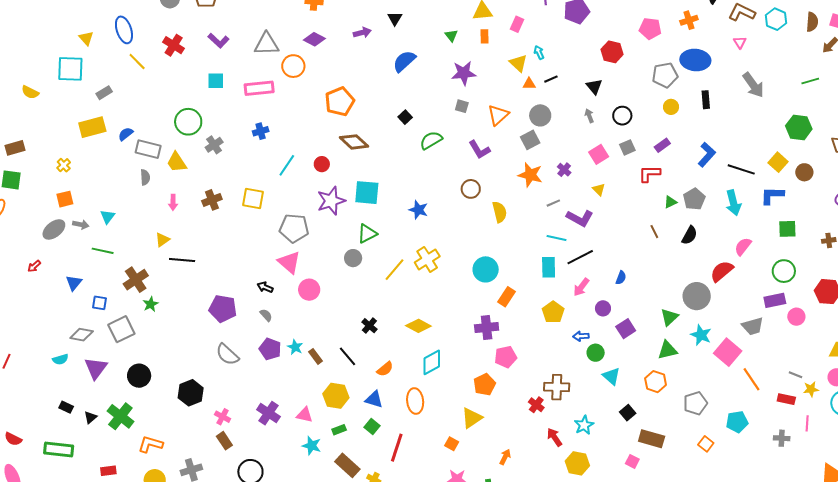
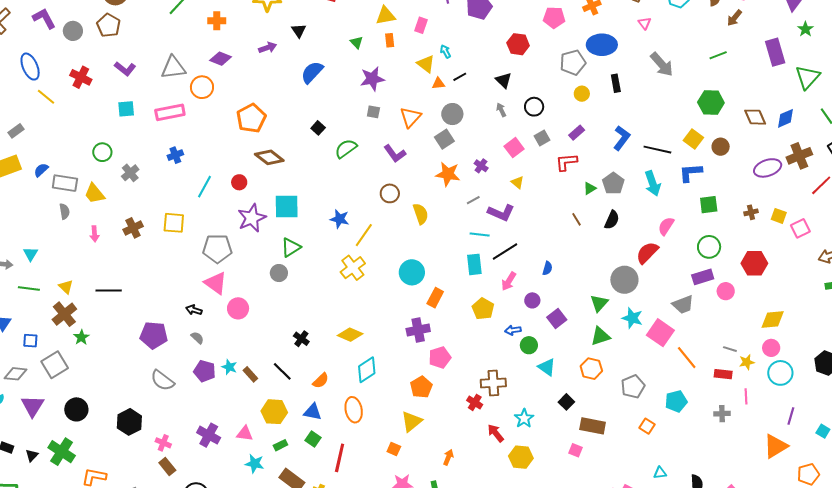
green circle: (188, 122) -> (102, 152), size x0.7
yellow triangle: (162, 240) -> (66, 287), moved, turned -35
yellow line: (395, 270) -> (364, 235), moved

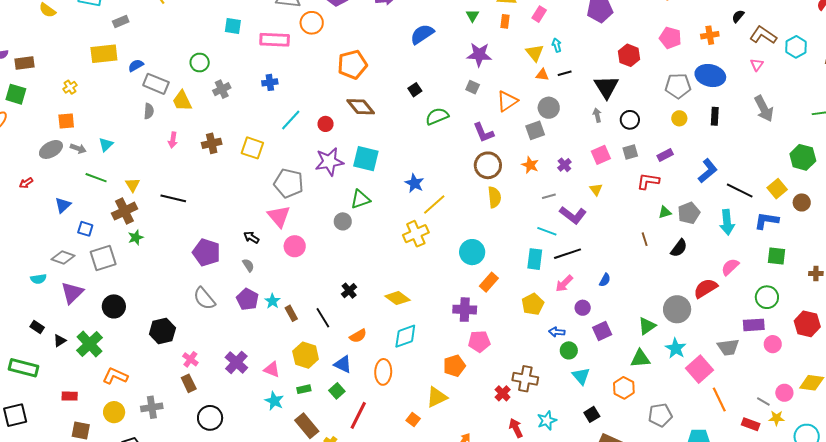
black triangle: (504, 80) -> (606, 87), size x1.5
orange star: (448, 174) -> (530, 165), size x0.7
brown circle: (390, 193) -> (488, 165), moved, size x1.4
pink circle: (771, 348) -> (784, 393), moved

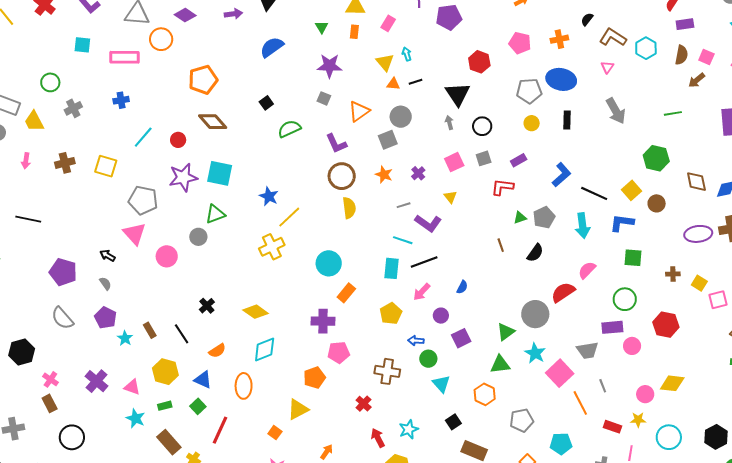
pink circle: (295, 246) -> (167, 256), moved
cyan star: (272, 301) -> (125, 338), moved
brown cross: (525, 379) -> (387, 371), moved
gray line: (763, 401) -> (603, 386), moved, turned 40

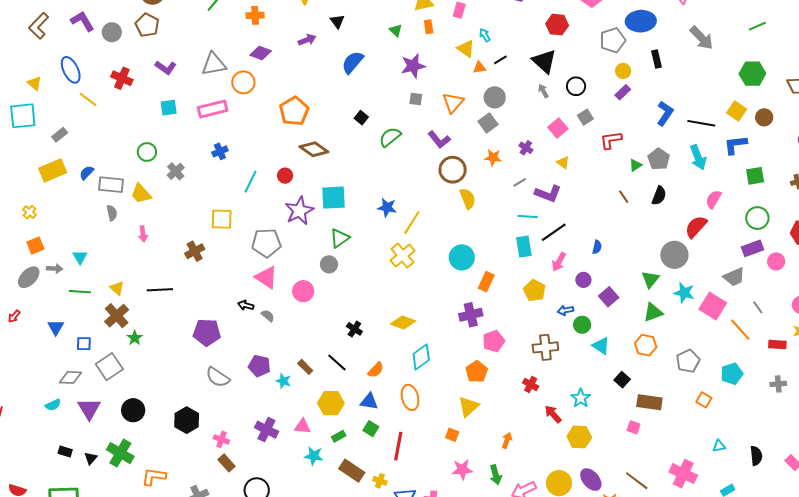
purple rectangle: (519, 160) -> (623, 92), moved
brown cross: (65, 163) -> (195, 251), moved
gray semicircle: (105, 284) -> (268, 316), moved

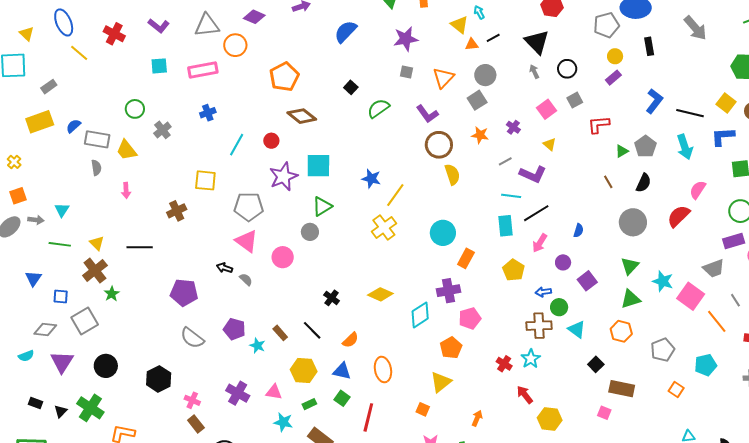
gray circle: (674, 255) -> (633, 222), moved
brown cross: (545, 347) -> (539, 326), moved
cyan diamond: (421, 357) -> (420, 315), moved
cyan star: (581, 398) -> (531, 359), moved

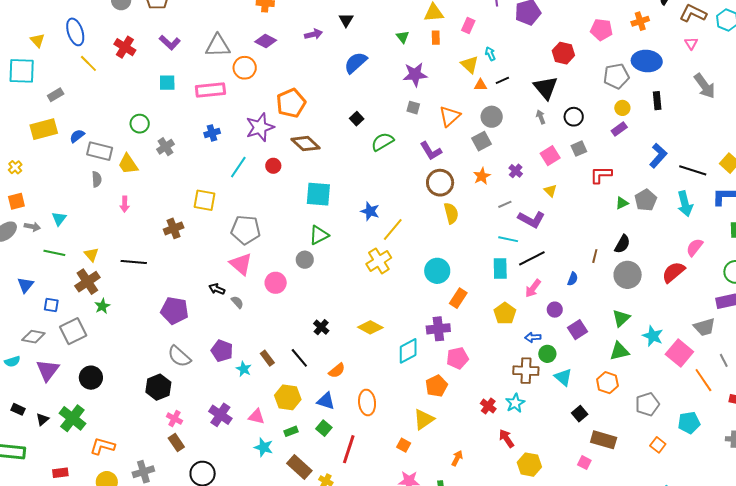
orange star: (480, 135) -> (482, 176), turned 30
purple star: (284, 177) -> (260, 127), moved
brown line: (608, 182) -> (595, 256), moved, turned 40
black semicircle: (644, 183) -> (622, 244), moved
black hexagon: (159, 379) -> (158, 387), moved

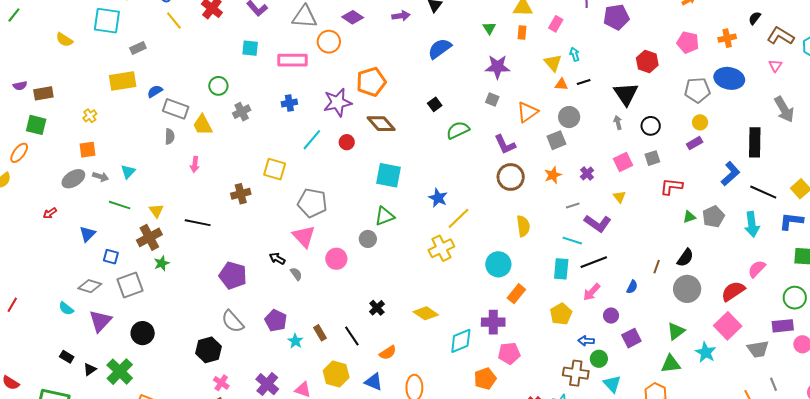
black rectangle: (657, 101) -> (755, 142), moved, size x1.6
yellow semicircle: (451, 213) -> (523, 226), moved
pink square: (679, 353) -> (728, 326), moved
cyan semicircle: (12, 361) -> (66, 309), turned 49

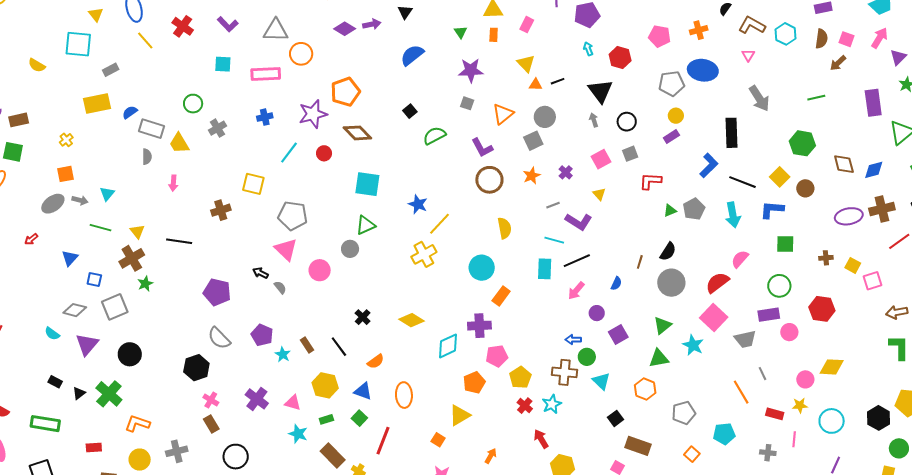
purple diamond: (353, 17) -> (345, 29), moved
cyan arrow: (575, 54) -> (588, 49), moved
yellow pentagon: (561, 314) -> (520, 377), moved

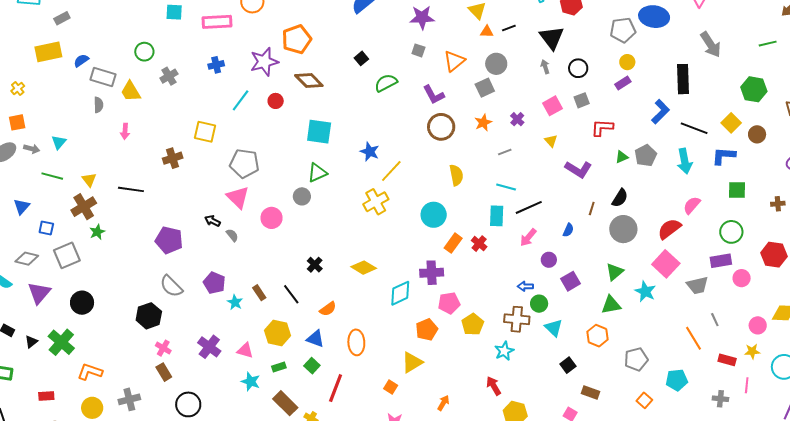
purple L-shape: (579, 222) -> (578, 169), moved
red cross: (525, 406) -> (479, 244), moved
brown rectangle: (638, 446) -> (591, 392), size x0.7

